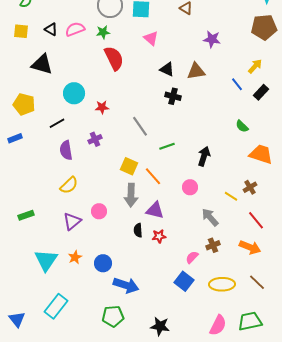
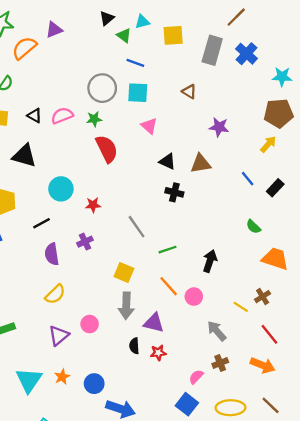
yellow arrow: (255, 66) -> (268, 144), moved
orange line: (153, 176) -> (169, 286), moved

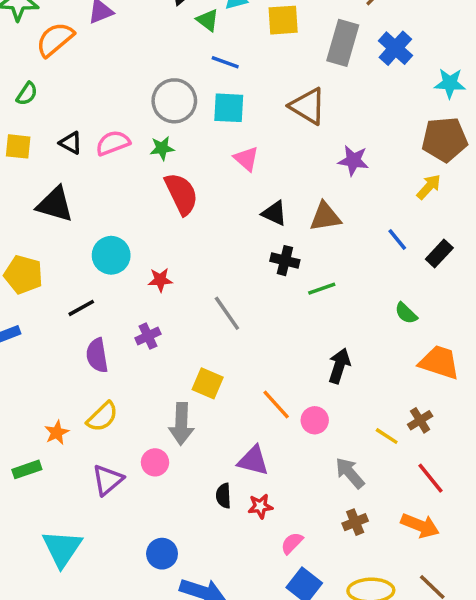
brown triangle: (189, 92) -> (308, 106), size x1.6
green line: (167, 250) -> (322, 289), moved
gray arrow: (126, 306) -> (181, 424), moved
orange star: (62, 377) -> (57, 433), moved
pink semicircle: (196, 377) -> (292, 543), moved

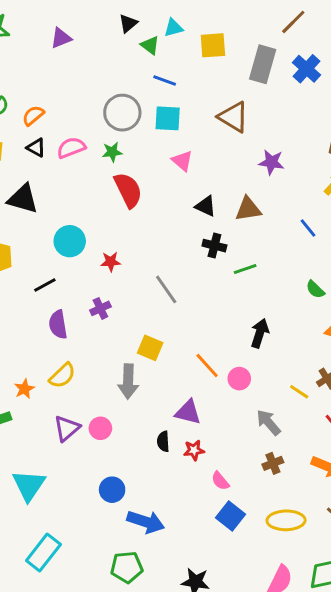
orange semicircle: (55, 39) -> (33, 115), moved, size x0.7
pink circle: (155, 462) -> (100, 428), moved
pink semicircle: (292, 543) -> (220, 481), turned -84

